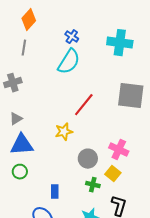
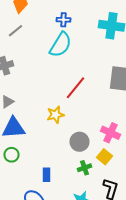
blue cross: (72, 37) -> (64, 20), turned -32
gray line: (24, 48) -> (16, 31), turned 42
green cross: (93, 185) -> (84, 168), turned -32

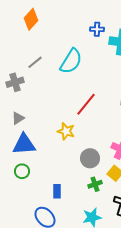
blue cross: (64, 20) -> (97, 29), moved
gray line: (16, 31) -> (35, 62), moved
yellow star: (56, 115) -> (66, 131), turned 30

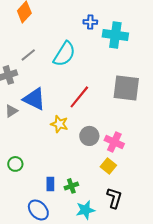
blue triangle: (24, 144) -> (34, 99), moved, turned 30
gray circle: (90, 158) -> (89, 136), moved
green cross: (95, 184) -> (71, 186), moved

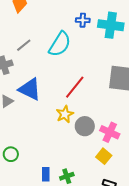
blue cross: (90, 22) -> (83, 20), moved
yellow star: (59, 124) -> (65, 114), moved, turned 30

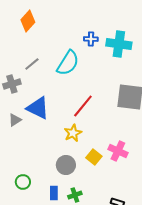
gray circle: (85, 126) -> (66, 165), moved
green circle: (11, 154) -> (23, 182), moved
yellow square: (104, 156) -> (94, 157), moved

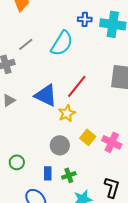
blue triangle: (38, 108) -> (46, 95), moved
pink cross: (118, 151) -> (112, 142), moved

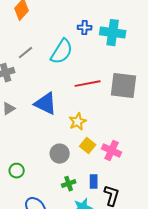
red line: (77, 86) -> (88, 84), moved, turned 40
yellow star: (67, 113) -> (78, 122), moved
blue rectangle: (48, 173) -> (94, 182), moved

